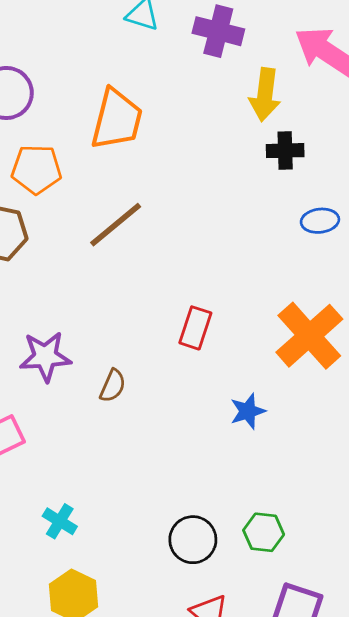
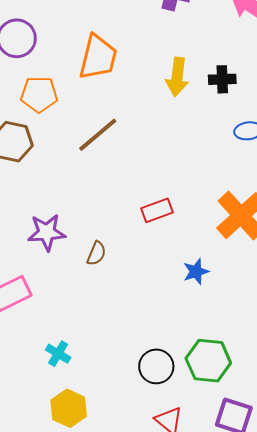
yellow arrow: (265, 95) -> (177, 77), moved
red rectangle: (195, 328) -> (157, 210), turned 52
green hexagon: (264, 532) -> (208, 361), size x1.5

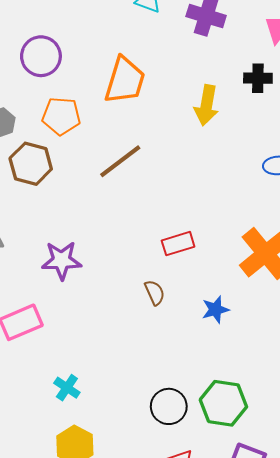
black cross: (222, 79) -> (258, 78), moved
brown semicircle: (96, 253) -> (155, 293), moved, turned -50

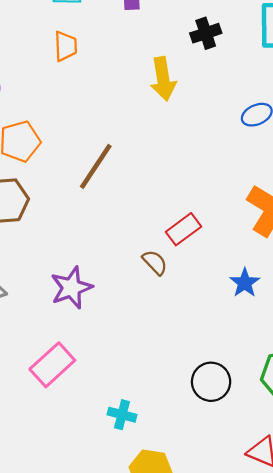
orange trapezoid: (125, 80) -> (66, 46), moved, size x0.6
brown semicircle: (155, 293) -> (155, 262), moved
black circle: (169, 406) -> (211, 382), moved

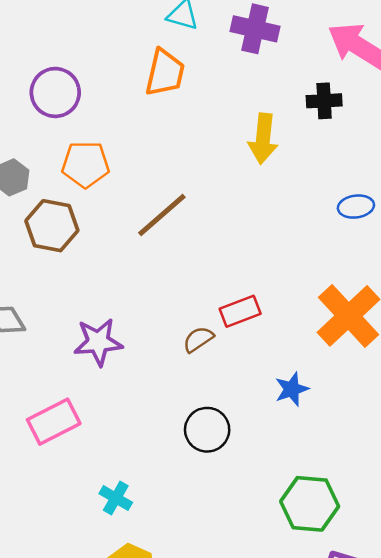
orange trapezoid: (66, 46) -> (165, 73), size x1.4
brown semicircle: (155, 262) -> (198, 339), turned -96
black circle: (211, 382) -> (207, 430), moved

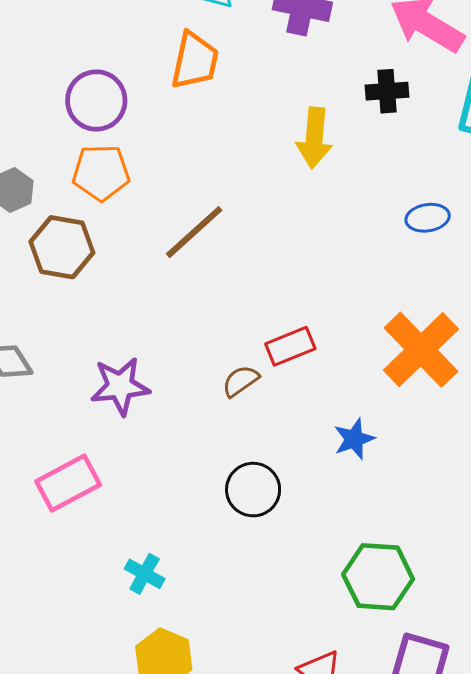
purple circle: (55, 92) -> (96, 101), moved

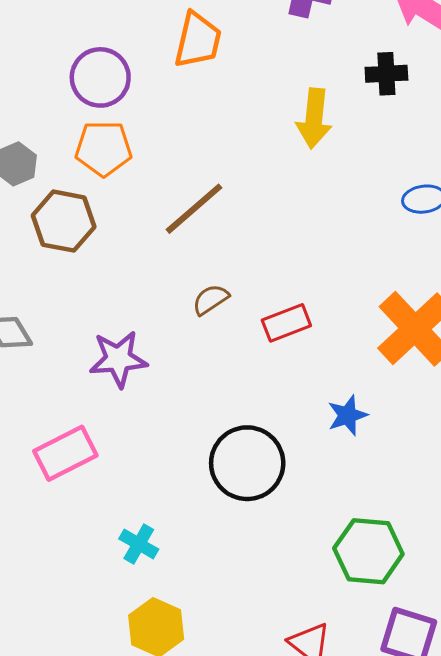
brown semicircle: (241, 381) -> (211, 300), moved
black circle: (253, 490) -> (247, 463), size x1.4

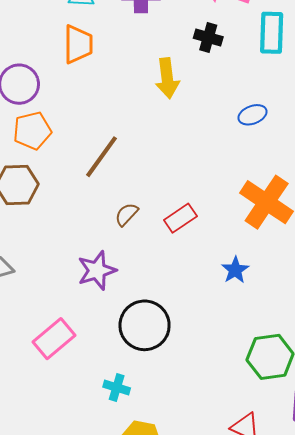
black cross: (386, 74) -> (208, 37), turned 32
purple star: (118, 359) -> (97, 270), moved
black circle: (247, 463) -> (145, 325), moved

